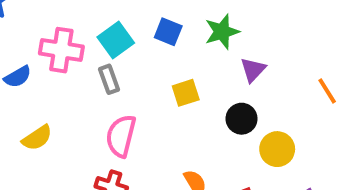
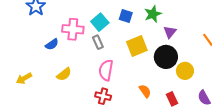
yellow square: (186, 93) -> (137, 46), size x1.5
black circle: (242, 119) -> (166, 57), size x1.5

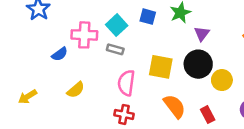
gray rectangle: (98, 42) -> (115, 49), turned -48
yellow square: (137, 46) -> (161, 67), moved, turned 35
orange semicircle: (145, 91) -> (175, 106), size x1.5

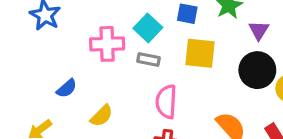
blue semicircle: (60, 54) -> (67, 88), moved
yellow square: (161, 67) -> (200, 53), moved

